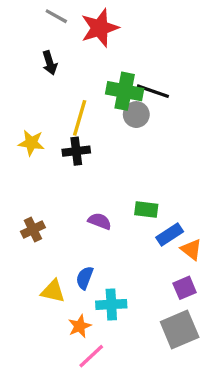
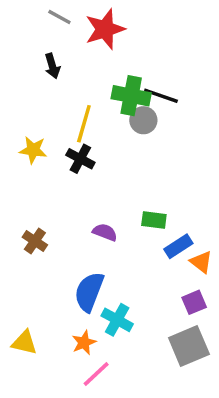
black cross: (76, 151) -> (80, 159), turned 35
brown cross: (33, 229) -> (35, 241), turned -30
blue semicircle: (85, 278) -> (89, 292), size x1.6
yellow triangle: (53, 291) -> (24, 343), moved
cyan cross: (111, 304) -> (117, 320), turned 32

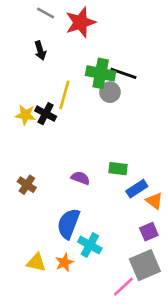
black cross: (80, 159) -> (46, 114), moved
yellow triangle: (24, 343) -> (36, 262), moved
pink line: (96, 374) -> (123, 287), moved

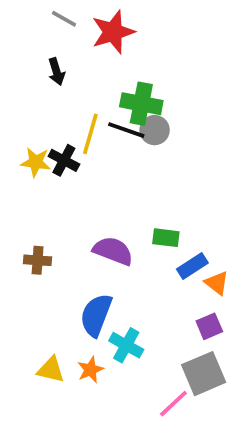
black line: (123, 73) -> (126, 130), moved
purple semicircle: (80, 178) -> (113, 251), size x1.5
brown cross: (27, 185) -> (38, 260), turned -30

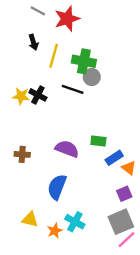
black line: (126, 130) -> (73, 89), moved
yellow line: (90, 134) -> (54, 56), moved
cyan cross: (126, 345) -> (75, 222), moved
orange star: (90, 370) -> (55, 231), moved
pink line: (173, 404) -> (127, 240), moved

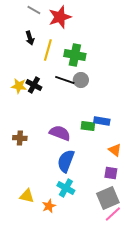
gray circle: (92, 77) -> (81, 80), moved
blue rectangle: (114, 158) -> (102, 121), moved, turned 42
blue semicircle: (57, 187) -> (66, 161), moved
purple square: (124, 194) -> (111, 173), turned 32
cyan cross: (75, 222) -> (66, 188), moved

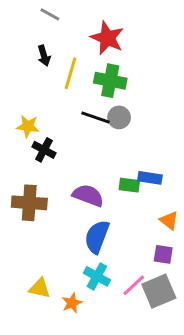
red star: (60, 17) -> (107, 38), moved, turned -30
black cross: (34, 85) -> (44, 150), moved
brown cross: (20, 138) -> (29, 203), size x1.6
pink line: (113, 214) -> (134, 285), moved

